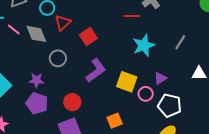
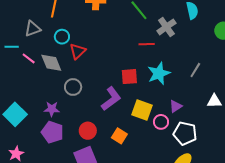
red square: (88, 36) -> (129, 77), moved, turned 30
orange square: (115, 121) -> (119, 136), moved, turned -35

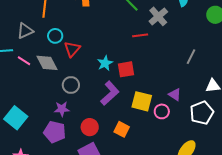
cyan star: (159, 73) -> (105, 63), moved, size x0.7
purple triangle: (176, 106) -> (175, 95), turned -48
purple star: (52, 109) -> (62, 109), moved
white pentagon: (185, 133) -> (202, 113), moved, turned -30

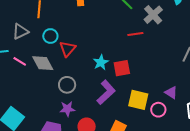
purple star: (62, 109) -> (67, 109), moved

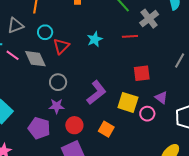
cyan star: (101, 62) -> (95, 39), moved
red square: (122, 68) -> (142, 73), moved

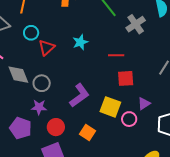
red line: (130, 36) -> (116, 55), moved
gray diamond: (35, 59) -> (18, 75), moved
purple triangle: (161, 97) -> (144, 104), turned 48

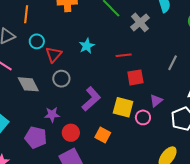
gray circle: (42, 83) -> (61, 79), moved

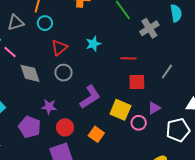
cyan circle: (37, 41) -> (45, 23), moved
gray line: (173, 63) -> (167, 72), moved

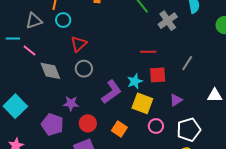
cyan star: (93, 44) -> (135, 81), moved
pink circle: (139, 123) -> (156, 126), moved
white pentagon: (178, 130) -> (189, 130), moved

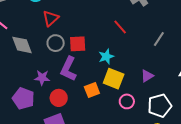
red line: (148, 52) -> (120, 27), turned 49
red square: (158, 75) -> (78, 44), moved
purple L-shape: (111, 92) -> (68, 69), moved, turned 150
orange square: (119, 129) -> (92, 90), moved, turned 35

